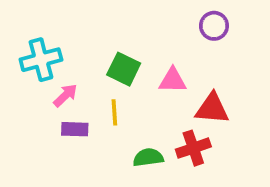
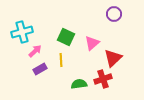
pink triangle: (173, 80) -> (92, 43), turned -42
red triangle: (212, 109) -> (113, 58), turned -48
purple rectangle: (75, 129) -> (40, 69), turned -32

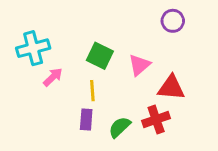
red triangle: (113, 58) -> (171, 88), turned 48
purple rectangle: (40, 69) -> (86, 120), moved, turned -56
green semicircle: (79, 84) -> (120, 127), turned -35

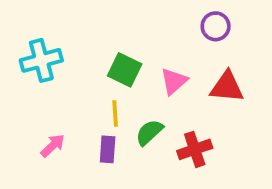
pink arrow: (53, 77) -> (53, 146), moved
red triangle: (171, 88) -> (227, 87), moved
green semicircle: (120, 127) -> (149, 132), moved

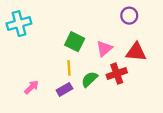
cyan cross: (41, 60) -> (19, 24), moved
purple rectangle: (108, 149) -> (64, 89), turned 56
red cross: (195, 149) -> (117, 74), moved

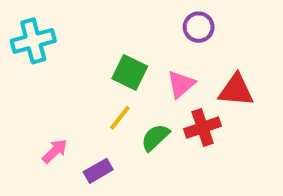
purple circle: (129, 16) -> (199, 27), moved
yellow line: (69, 68) -> (120, 118), turned 42
purple rectangle: (64, 89) -> (98, 171), moved

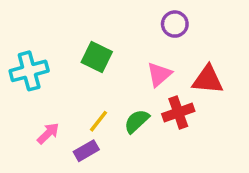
cyan cross: (33, 41) -> (29, 71), moved
green square: (130, 72) -> (97, 57), moved
yellow line: (120, 118) -> (98, 121), moved

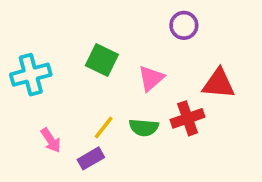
pink triangle: (159, 74) -> (151, 78), moved
green semicircle: (137, 121) -> (144, 127), turned -132
pink arrow: (48, 133) -> (51, 140), turned 100

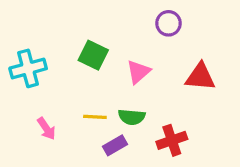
red cross: (188, 118) -> (172, 140), moved
yellow line: (104, 127) -> (95, 117), turned 55
purple rectangle: (91, 158) -> (115, 145), moved

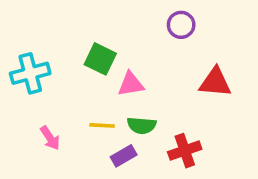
pink triangle: (138, 72) -> (131, 84), moved, turned 32

